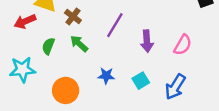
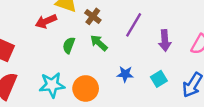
cyan star: (22, 70) -> (52, 85), moved

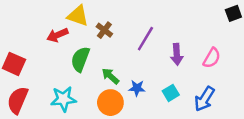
green arrow: (99, 43) -> (110, 76), moved
green semicircle: (69, 45) -> (80, 59), size x1.5
orange circle: (86, 88) -> (110, 103), moved

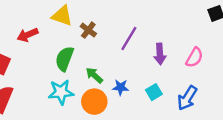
red arrow: (57, 35) -> (28, 35), moved
cyan star: (63, 99) -> (61, 92), moved

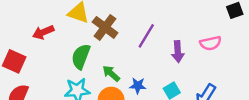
brown cross: (88, 30) -> (105, 27), size x1.5
pink semicircle: (194, 57) -> (210, 43), moved, turned 48

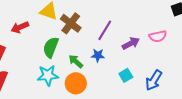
purple arrow: (178, 52) -> (131, 43), turned -114
blue star: (138, 86) -> (98, 55), moved

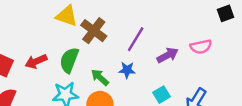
red arrow: (20, 27) -> (36, 61), moved

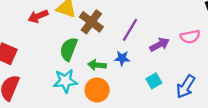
red arrow: (36, 61) -> (38, 16), moved
green arrow: (100, 77) -> (97, 65), turned -36

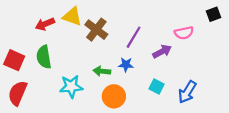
pink semicircle: (190, 37) -> (184, 33), moved
green semicircle: (69, 49) -> (44, 57), moved, turned -30
cyan square: (154, 81) -> (157, 87), turned -32
orange circle: (97, 90) -> (114, 96), moved

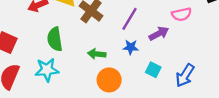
green semicircle: (44, 57) -> (55, 39), moved
blue star: (126, 65) -> (131, 47), moved
cyan star: (71, 87) -> (47, 70), moved

